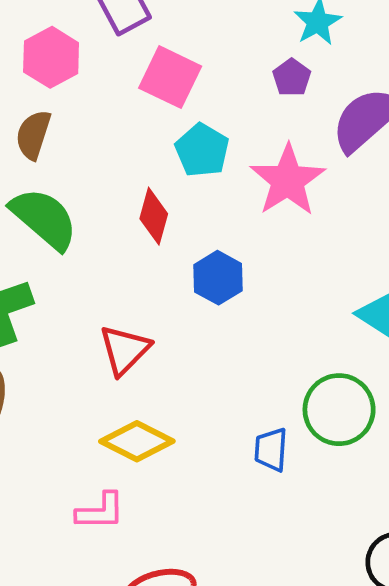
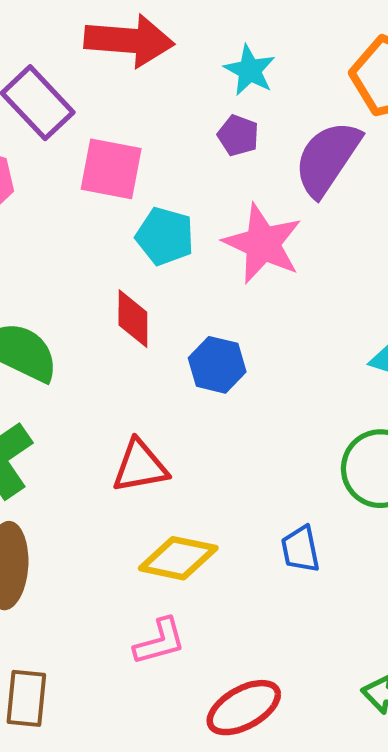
red triangle: (125, 350) -> (140, 466), turned 50
blue trapezoid: (271, 450) -> (300, 549), moved

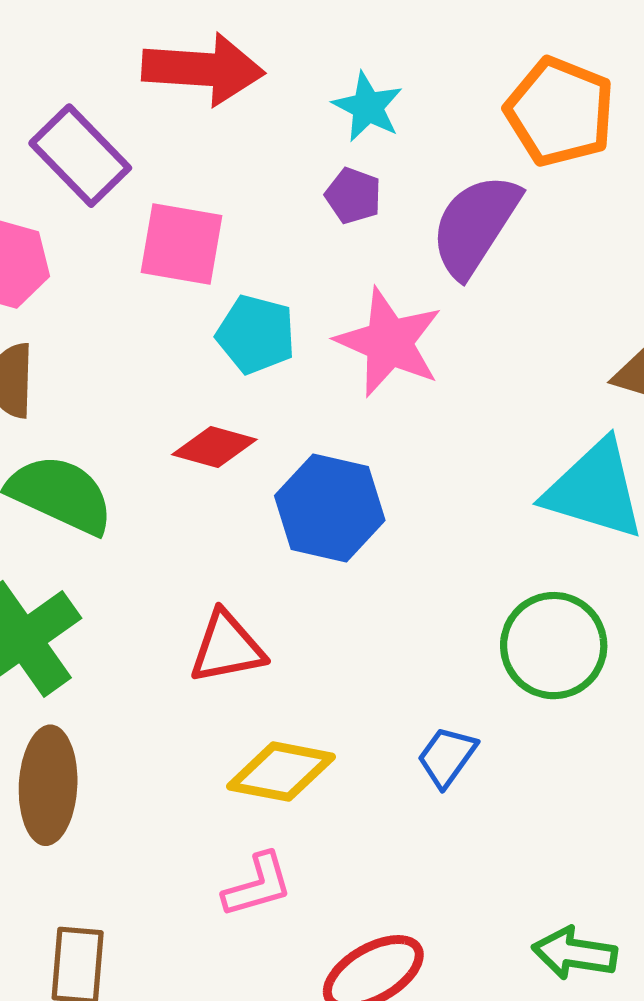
red diamond: (133, 319) -> (214, 447), turned -74
blue hexagon: (217, 365) -> (330, 508), size x1.4
blue trapezoid: (300, 549) -> (447, 757), turned 48

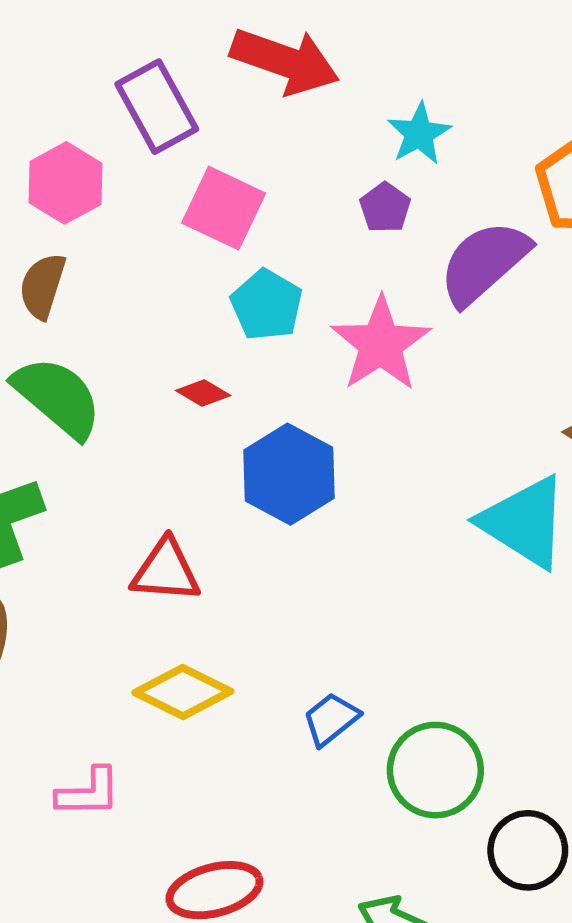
red diamond: (214, 447) -> (203, 393), size x0.7
green circle: (554, 646) -> (435, 770), moved
pink L-shape: (258, 885) -> (88, 792), moved

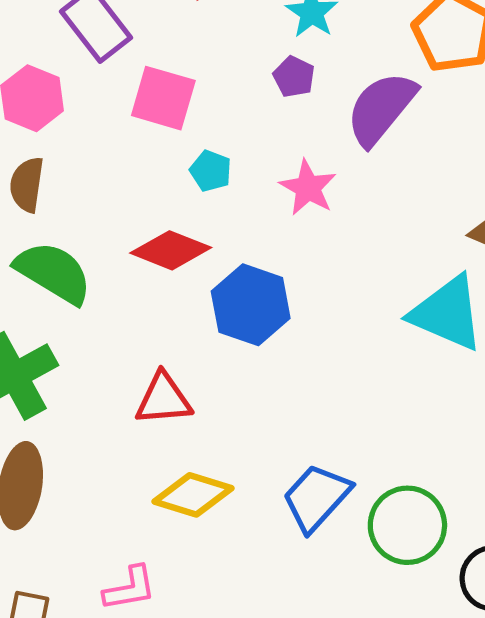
cyan pentagon: (267, 305) -> (211, 171), size x0.7
pink star: (381, 344) -> (308, 188), size x0.7
red diamond: (203, 393) -> (171, 250), size x1.8
blue trapezoid: (331, 719) -> (316, 498), size x1.5

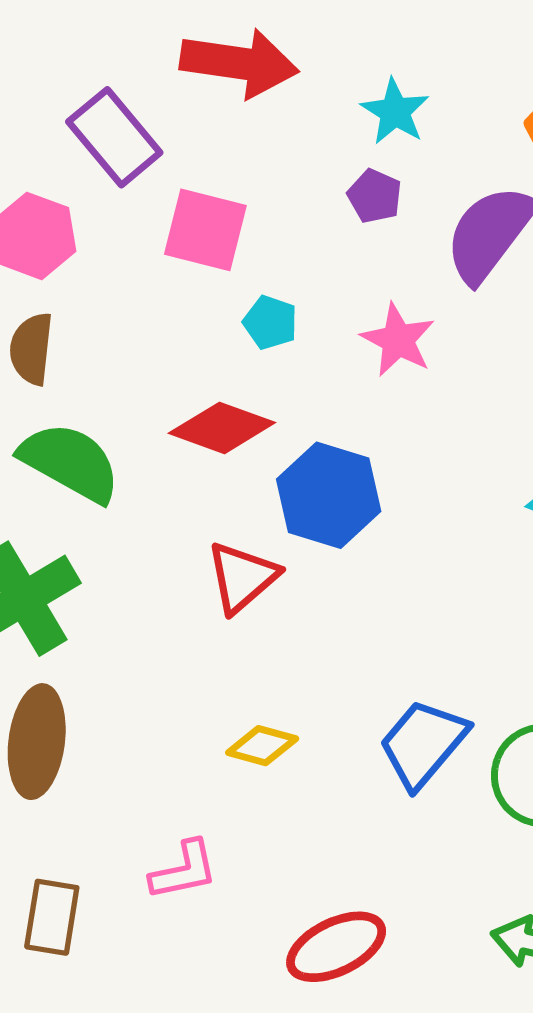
red triangle: (163, 399) -> (242, 577), moved, turned -34
yellow diamond: (193, 495) -> (262, 746), size x0.7

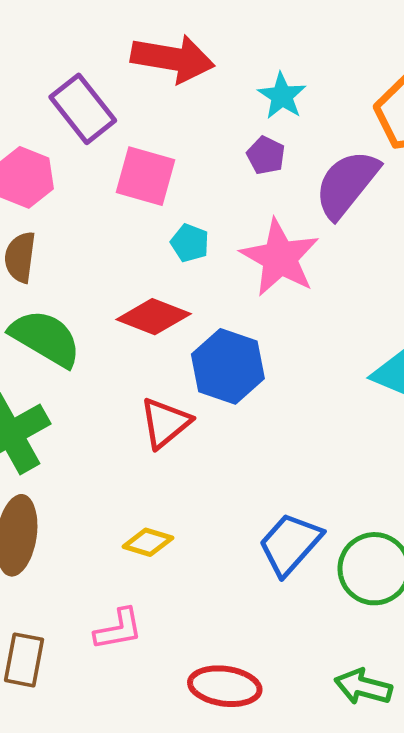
pink star: (398, 340) -> (280, 258), size x1.5
yellow diamond: (262, 746) -> (148, 542), moved
red ellipse: (336, 947) -> (225, 686), turned 32

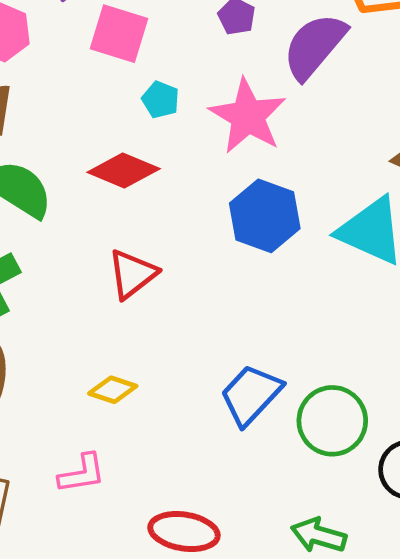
blue hexagon: (228, 366) -> (265, 216), moved

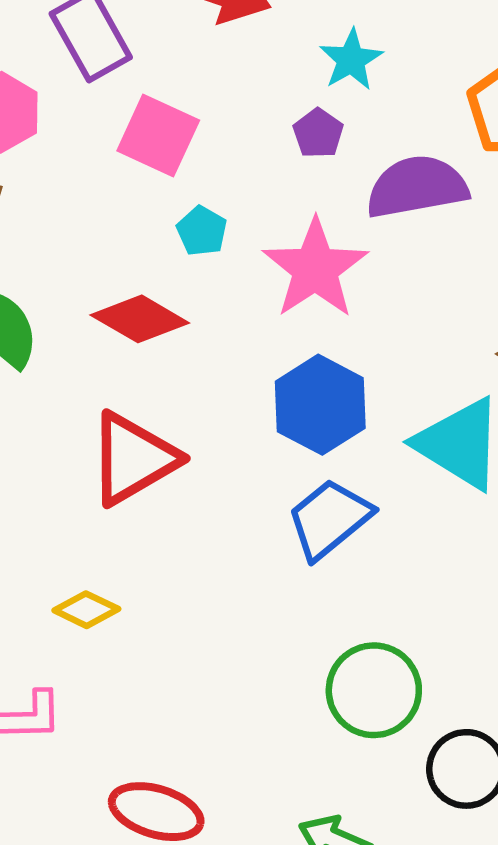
purple semicircle: (314, 46) -> (417, 187), turned 32
red triangle: (132, 274) -> (133, 459), size x1.4
blue trapezoid: (251, 395) -> (329, 519), moved

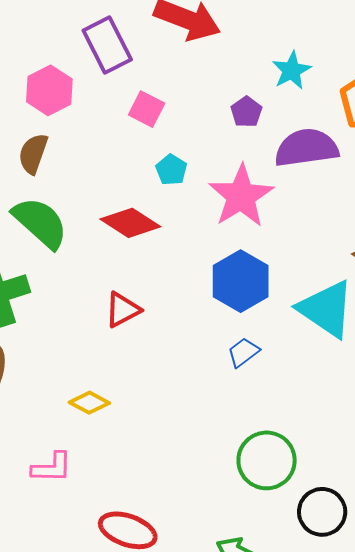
cyan star: (351, 60) -> (292, 70), moved
pink square: (158, 135) -> (147, 109), size x0.7
red triangle: (133, 459) -> (123, 310), size x0.6
blue trapezoid: (329, 519) -> (243, 352), size x0.6

